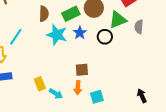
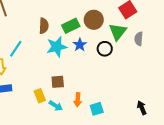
green triangle: (118, 20) -> (118, 32), turned -30
cyan star: (57, 35) -> (57, 47), turned -30
brown square: (82, 70) -> (58, 82), moved

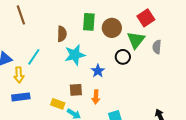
green rectangle: (71, 26) -> (89, 22), moved, turned -60
blue star: (80, 45) -> (98, 71), moved
yellow rectangle: (40, 96) -> (58, 104), turned -48
orange arrow: (78, 100) -> (96, 97), moved

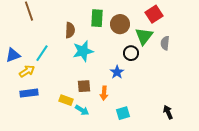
blue star: (98, 71) -> (117, 72), moved
yellow arrow: (19, 75) -> (27, 71), turned -119

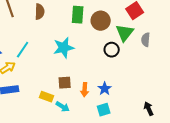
brown semicircle: (70, 30) -> (40, 12), moved
blue star: (117, 72) -> (105, 89), moved

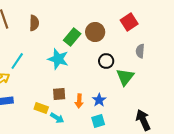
green rectangle: (78, 15) -> (72, 37), moved, turned 36
green triangle: (125, 33) -> (125, 77), moved
cyan star: (64, 48) -> (58, 59), turned 30
black arrow: (149, 109) -> (143, 120), size x1.5

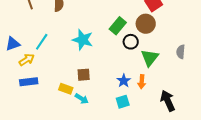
brown circle: (95, 32) -> (146, 24), moved
green rectangle: (72, 37) -> (118, 26), moved
gray semicircle: (140, 51) -> (181, 52), moved
orange arrow: (79, 101) -> (142, 82), moved

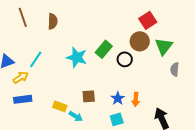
green rectangle: (118, 26) -> (104, 49), moved
green triangle: (150, 58) -> (164, 46), moved
brown square: (84, 75) -> (89, 96), moved

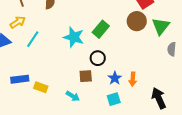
black circle: (125, 59) -> (98, 58), moved
yellow arrow: (21, 77) -> (18, 22), moved
yellow rectangle: (60, 106) -> (41, 87), moved

